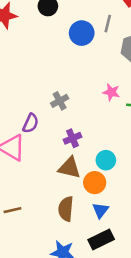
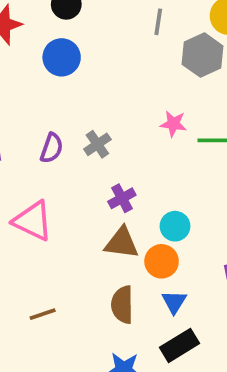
blue circle: (82, 33) -> (62, 57), moved
purple semicircle: (31, 123) -> (52, 148), moved

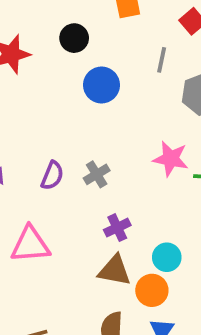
blue circle: (62, 57) -> (101, 85), moved
pink star: (173, 124) -> (171, 159), size x1.4
pink triangle: (33, 221) -> (30, 245), turned -33

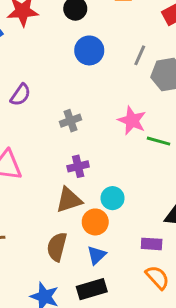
gray line: (162, 60) -> (140, 55), moved
purple semicircle: (52, 176) -> (20, 95), moved
brown triangle: (115, 270) -> (69, 200), turned -40

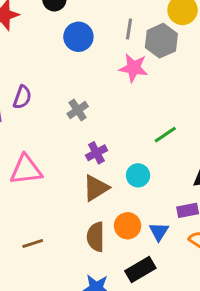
pink star: (132, 121) -> (134, 68), moved
green line: (158, 141) -> (165, 135), moved, turned -35
orange circle: (95, 222) -> (128, 226), moved
blue triangle: (97, 255) -> (159, 232), moved

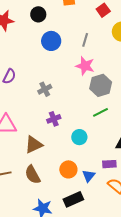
gray hexagon: (161, 41) -> (101, 85), moved
brown triangle: (96, 188) -> (34, 145), moved
brown semicircle: (96, 237) -> (33, 175), moved, turned -36

